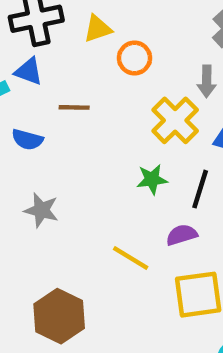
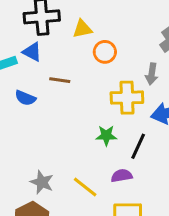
yellow cross: (175, 120) -> (127, 98), turned 36
gray star: (41, 210) -> (42, 182), moved

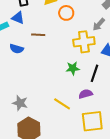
gray arrow: (152, 74) -> (99, 24), turned 40
gray star: (42, 182) -> (20, 103), moved

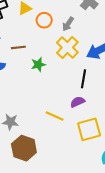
gray arrow: (99, 24) -> (68, 24), moved
yellow cross: (84, 42) -> (67, 47), turned -30
green star: (73, 68) -> (38, 65), moved

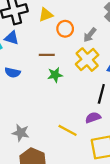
brown line: (18, 47) -> (47, 55), moved

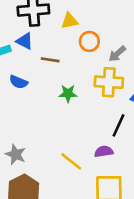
brown line: (47, 55) -> (50, 60), moved
yellow cross: (87, 60) -> (109, 82), turned 35

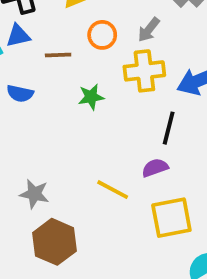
blue triangle: (25, 41) -> (18, 36), turned -30
orange circle: (89, 41) -> (102, 35), moved

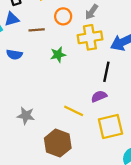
brown hexagon: (55, 242) -> (58, 143), moved

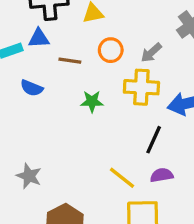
purple semicircle: (99, 96) -> (162, 175), moved
yellow line: (74, 111) -> (122, 178), moved

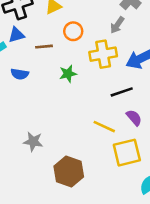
gray arrow: (151, 53) -> (117, 25), moved
black line: (154, 140) -> (122, 92), turned 60
purple semicircle: (162, 175) -> (134, 118), turned 72

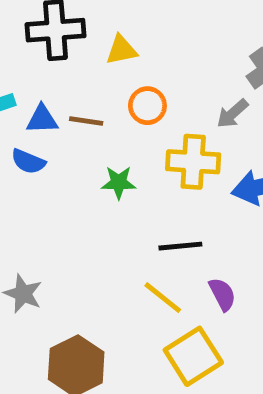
blue triangle: (16, 35) -> (42, 119), moved
black line: (122, 92) -> (180, 246), moved
yellow square: (127, 153) -> (193, 356), turned -32

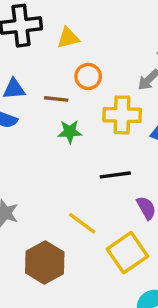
brown line: (86, 121) -> (56, 99), moved
yellow line: (163, 298) -> (82, 223), moved

